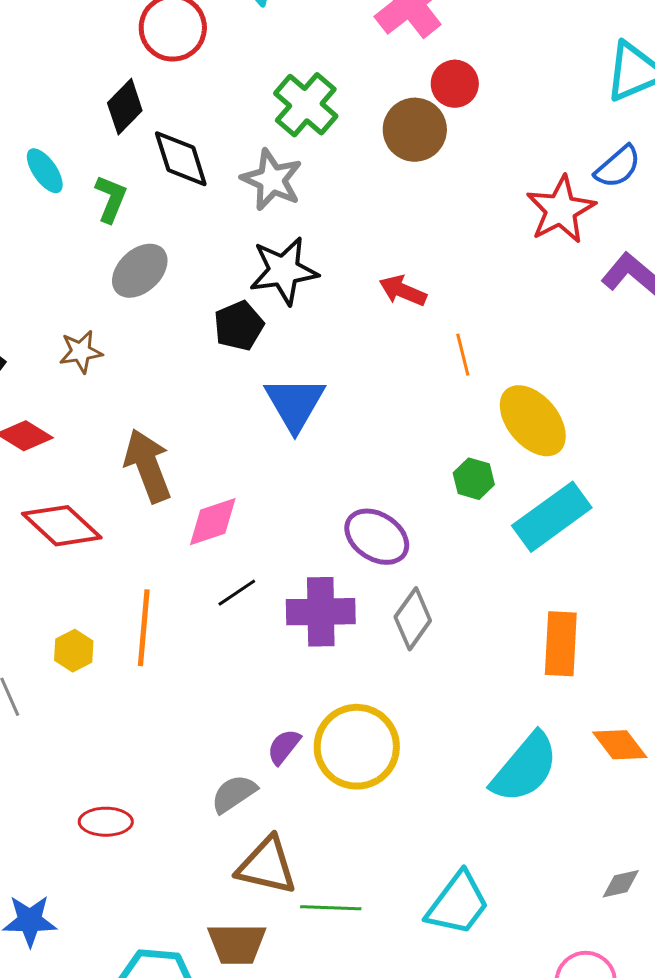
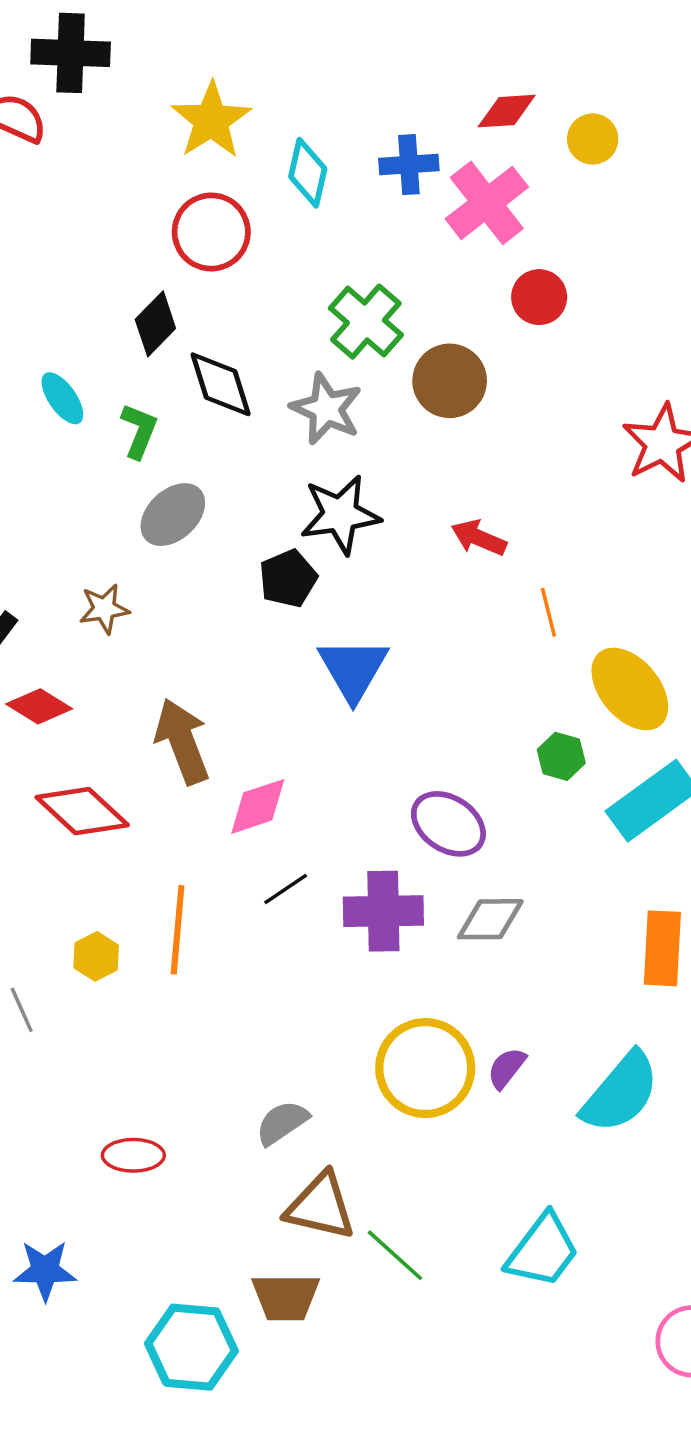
brown circle: (415, 130) -> (450, 381), moved
gray diamond: (413, 619) -> (490, 919), turned 54
purple semicircle: (284, 747) -> (507, 1068), moved
green line: (331, 908) -> (395, 1255), turned 40

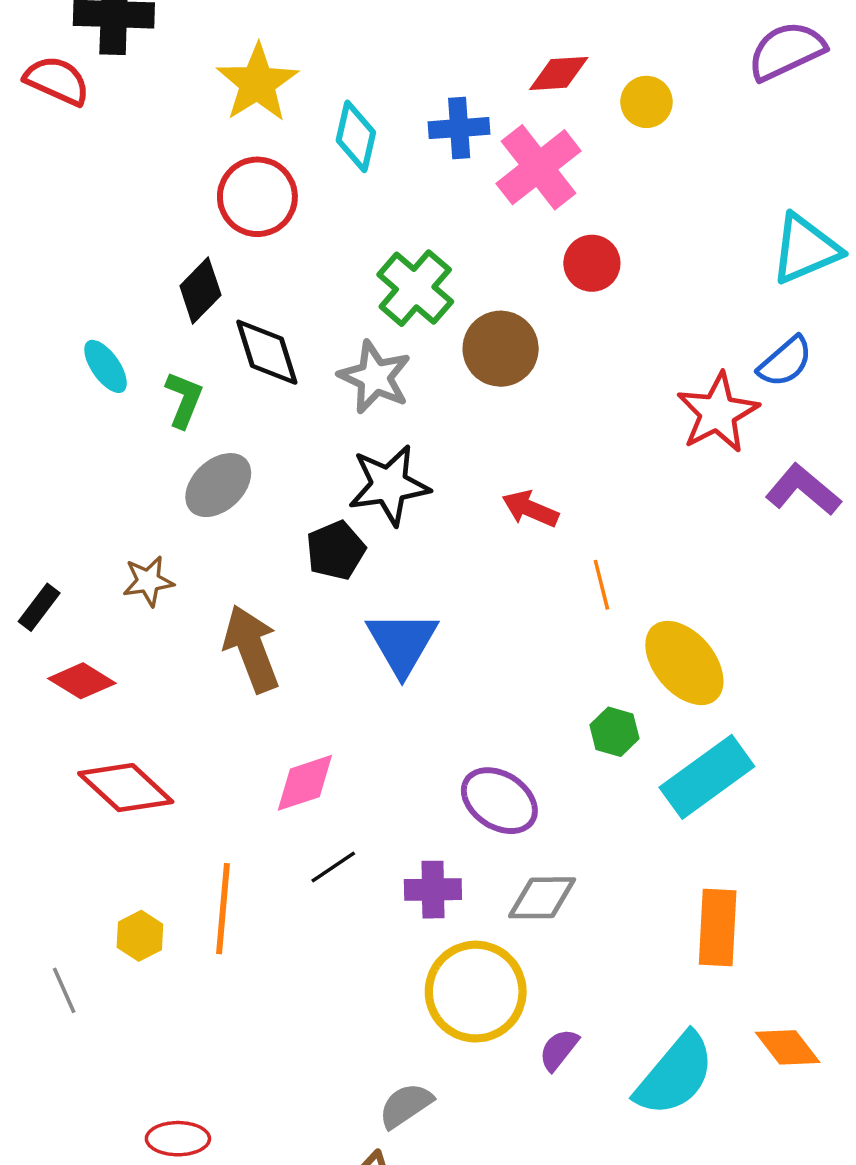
brown arrow: (182, 741) -> (251, 649), moved
purple cross: (383, 911) -> (433, 890), size x0.7
yellow circle: (425, 1068) -> (476, 992), moved
gray semicircle: (282, 1123) -> (406, 1105), moved

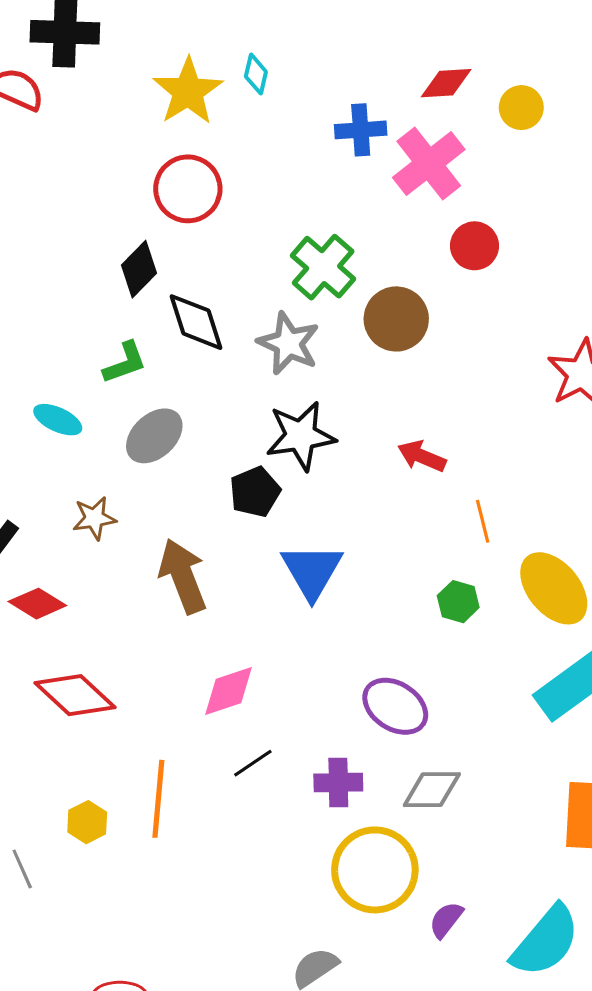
cyan diamond: (356, 136) -> (256, 74), moved, size x0.7
cyan ellipse: (106, 366) -> (58, 420), moved, turned -30
green L-shape: (184, 400) -> (125, 363), turned 48
green hexagon: (614, 732) -> (458, 602), moved

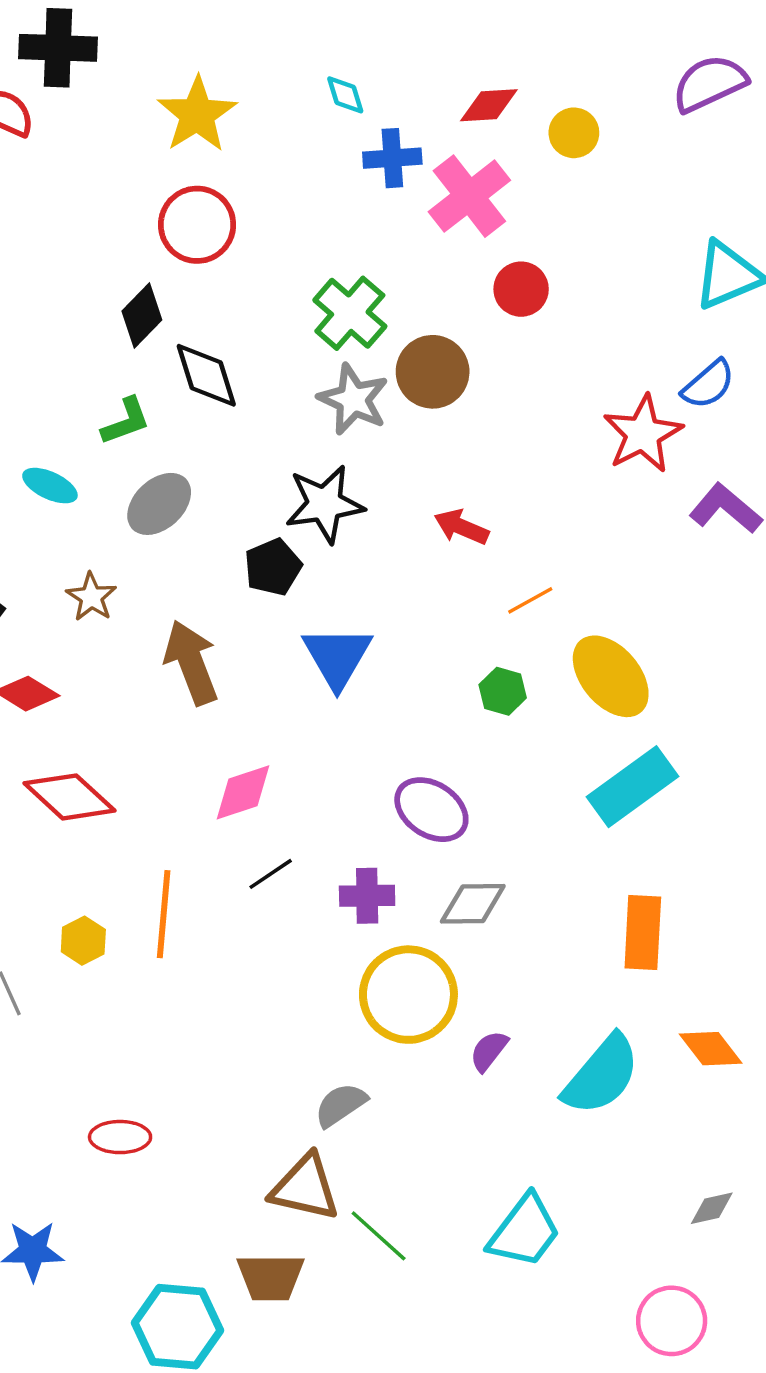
cyan diamond: (256, 74) -> (345, 95), moved, turned -30
gray star: (288, 343) -> (353, 399), moved
brown star: (94, 518) -> (91, 597), turned -30
orange line: (483, 521) -> (530, 600), turned 75

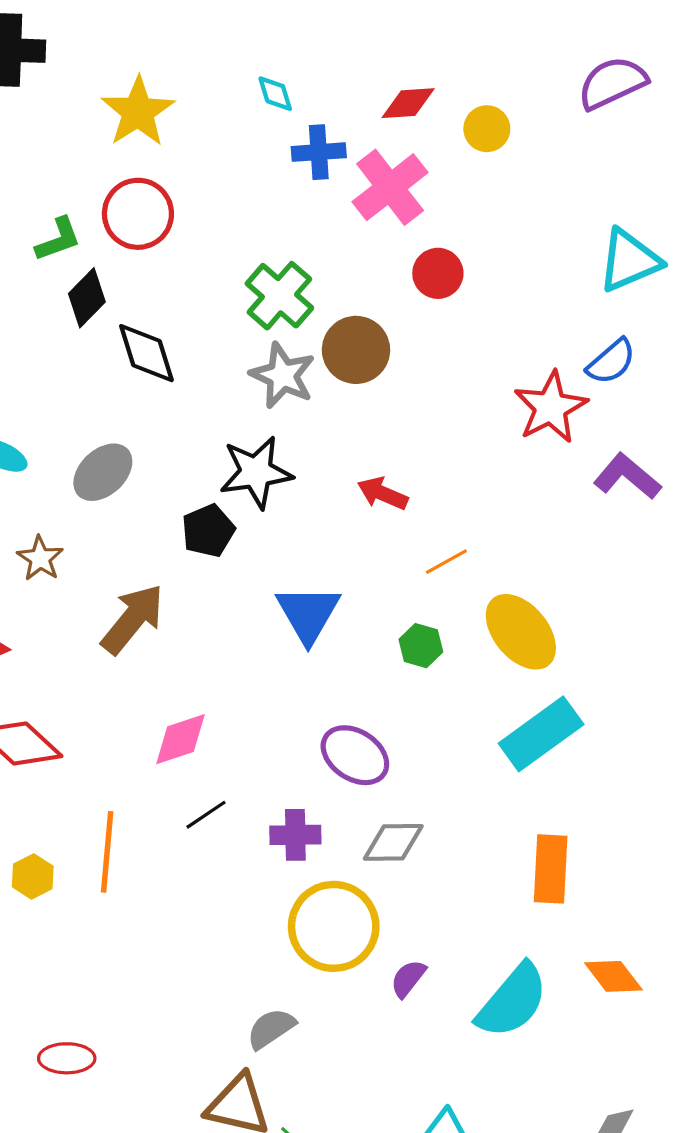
green L-shape: (126, 421) -> (58, 239), moved
blue triangle: (337, 657) -> (308, 614), moved
brown arrow: (191, 663) -> (133, 619), turned 60

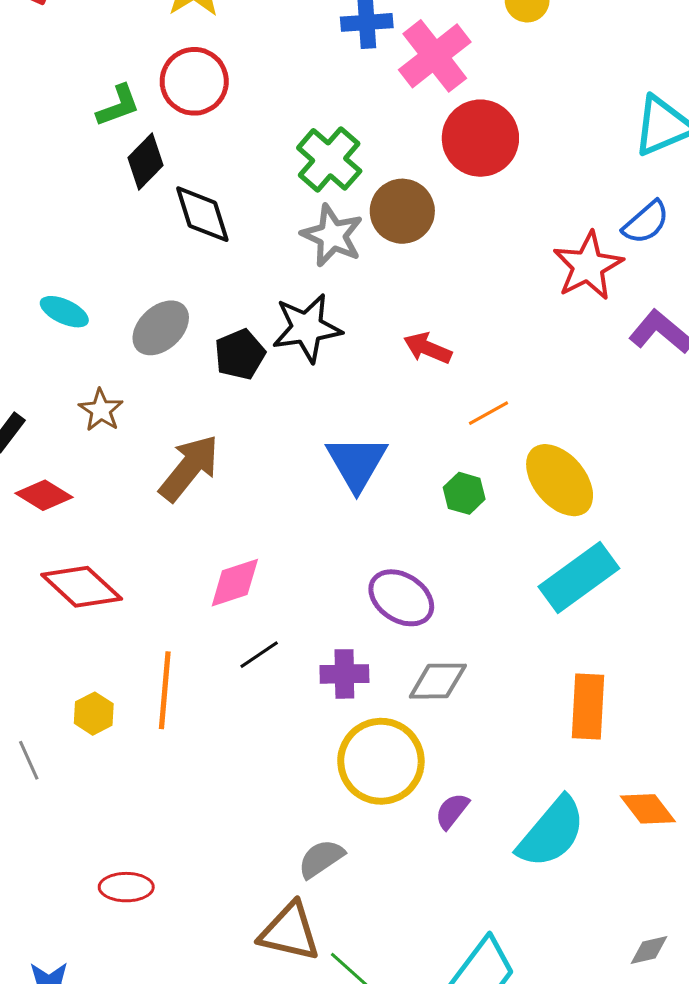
red circle: (438, 273) -> (480, 138), size x1.6
black pentagon: (208, 531) -> (240, 354), moved

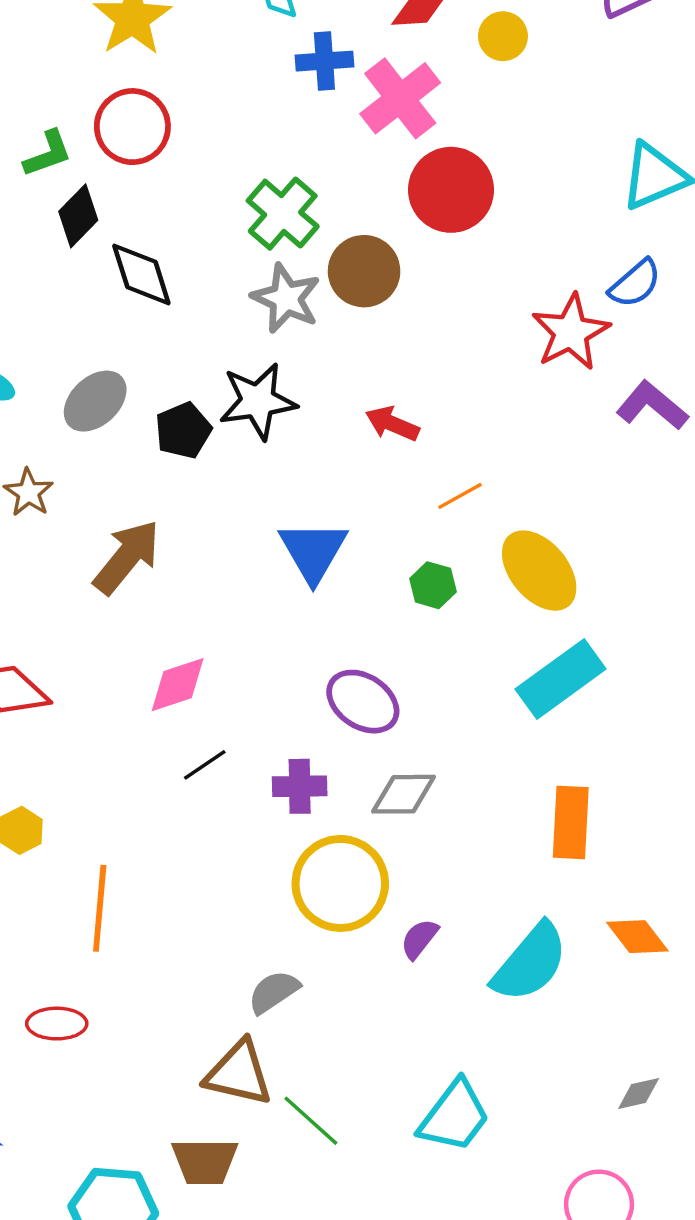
orange line: (165, 690) -> (100, 908), moved

